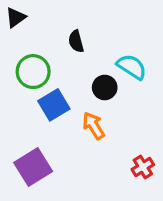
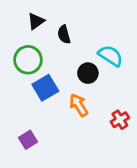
black triangle: (16, 17) -> (36, 21), moved
purple square: (33, 167) -> (28, 140), size x0.6
red cross: (143, 167) -> (120, 120), moved

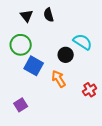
black triangle: (36, 21) -> (27, 16), turned -32
black semicircle: (64, 34) -> (49, 15), moved
blue square: (45, 88) -> (34, 66), turned -30

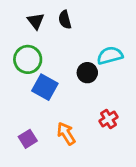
cyan semicircle: (83, 42) -> (110, 55), turned -48
orange arrow: (59, 79) -> (66, 134), moved
red cross: (90, 90) -> (108, 119), moved

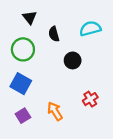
black semicircle: (65, 20) -> (54, 34), moved
cyan semicircle: (110, 55) -> (90, 28), moved
blue square: (45, 87) -> (21, 84), moved

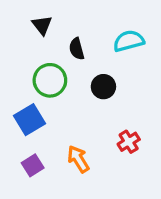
green circle: (23, 49) -> (50, 80), moved
blue square: (21, 84) -> (29, 120), turned 30

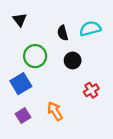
black triangle: (42, 25) -> (20, 20), moved
black semicircle: (77, 49) -> (63, 33), moved
red cross: (129, 142) -> (91, 90), moved

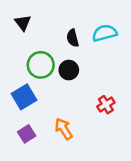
black circle: (73, 60) -> (69, 70), moved

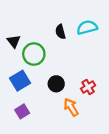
black triangle: (23, 23) -> (14, 41), moved
black circle: (69, 70) -> (56, 84), moved
orange arrow: (64, 129) -> (71, 107), moved

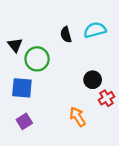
blue square: (20, 81) -> (22, 88), turned 36
black circle: (56, 84) -> (93, 80), moved
red cross: (88, 87) -> (106, 98), moved

